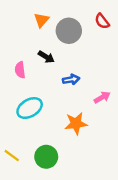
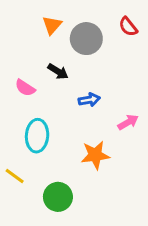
pink semicircle: (20, 70) -> (25, 88), turned -49
cyan ellipse: (30, 108) -> (37, 136), turned -55
yellow line: (12, 156) -> (15, 176), moved

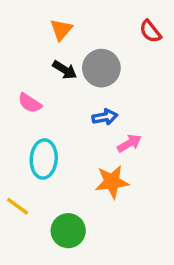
gray circle: (86, 39) -> (101, 68), moved
black arrow: (58, 71) -> (65, 70), moved
pink arrow: (128, 122) -> (129, 143), moved

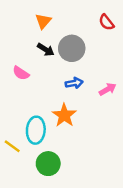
pink arrow: (129, 143) -> (108, 89), moved
cyan ellipse: (44, 159) -> (36, 130), moved
orange star: (112, 182) -> (64, 115), moved, turned -30

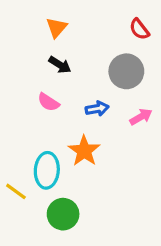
gray circle: (72, 48) -> (126, 71), moved
pink semicircle: (21, 73) -> (48, 102), moved

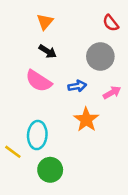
pink semicircle: (48, 102) -> (39, 81), size x1.5
orange star: (84, 151) -> (86, 120), moved

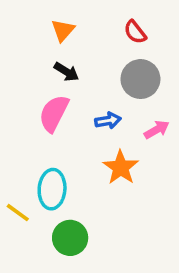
red semicircle: (111, 23) -> (135, 32), moved
pink semicircle: (39, 81) -> (54, 113), turned 84

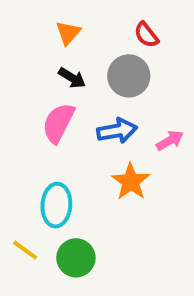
gray circle: (140, 79) -> (129, 76), moved
blue arrow: (108, 121) -> (117, 131), size x1.4
yellow line: (18, 213) -> (25, 250), moved

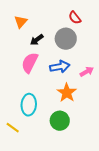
orange triangle: (68, 33) -> (21, 22), moved
black arrow: (72, 78) -> (37, 40), turned 112
green circle: (76, 258) -> (60, 121), moved

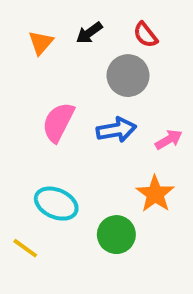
black arrow: (37, 40) -> (89, 33), moved
orange star: (67, 93) -> (155, 194), moved
cyan ellipse: (29, 105) -> (56, 204), turned -70

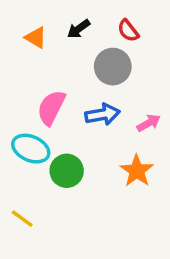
orange triangle: (41, 43) -> (36, 37), turned -40
cyan ellipse: (56, 204) -> (31, 149), moved
green circle: (116, 235) -> (67, 171), moved

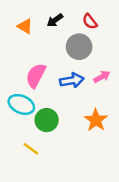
pink arrow: (149, 123) -> (102, 77), moved
yellow line: (22, 219) -> (31, 149), moved

